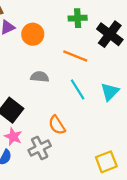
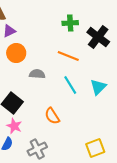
orange circle: (33, 34) -> (16, 53), moved
gray cross: (40, 148) -> (37, 149), moved

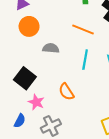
cyan line: (70, 85) -> (85, 60), turned 42
pink star: (14, 126) -> (36, 102), moved

